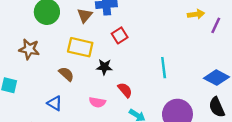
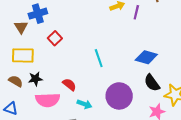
black star: (104, 67) -> (35, 79), moved
pink semicircle: (97, 102) -> (48, 100), size x1.6

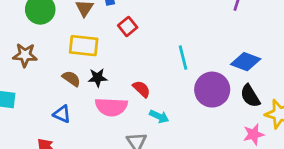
purple circle: (119, 96) -> (212, 90), moved

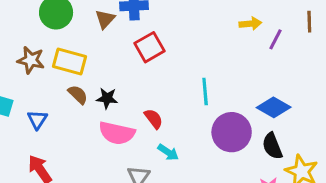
red square: (128, 26) -> (149, 47), size x1.4
yellow rectangle: (84, 46) -> (69, 61), moved
blue triangle: (62, 114) -> (37, 119), moved, turned 30

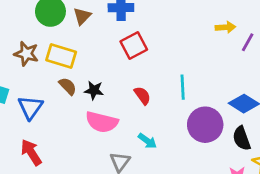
brown triangle: (105, 19) -> (82, 16), moved
blue triangle: (37, 119) -> (30, 107), size x1.4
red semicircle: (154, 119) -> (142, 96), moved

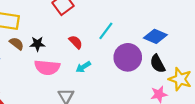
cyan line: (183, 87) -> (106, 31), turned 48
cyan arrow: (147, 141) -> (83, 67), moved, turned 120

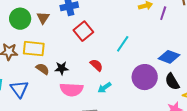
cyan line: (106, 31) -> (123, 44), moved

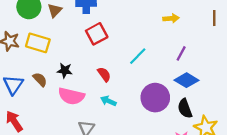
purple line: (163, 13) -> (181, 53), moved
brown semicircle: (43, 69) -> (40, 79), moved
cyan arrow: (104, 88) -> (108, 101), turned 48

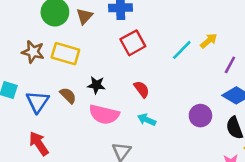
yellow arrow: (171, 18) -> (209, 41), moved, turned -35
cyan line: (138, 56) -> (182, 50), moved
purple circle: (155, 98) -> (200, 116), size x0.7

